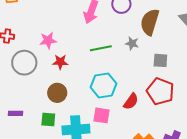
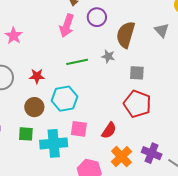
pink star: (48, 40) -> (14, 36), moved, turned -30
cyan hexagon: (104, 85) -> (64, 99), moved
red semicircle: (131, 101) -> (109, 130), moved

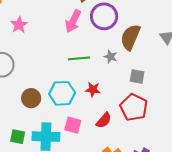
purple circle: (97, 17) -> (104, 16), size x1.4
red star: (37, 76) -> (93, 90), moved
red semicircle: (109, 130) -> (104, 120), moved
green square: (26, 134) -> (18, 137), moved

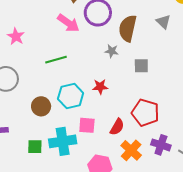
pink arrow: (73, 21) -> (68, 23), turned -70
green line: (79, 58) -> (56, 60), moved
red pentagon: (134, 107) -> (145, 113), moved
red semicircle: (104, 120) -> (117, 127), moved

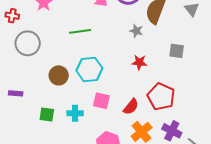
gray square: (141, 66) -> (177, 51), moved
red star: (100, 87) -> (139, 62), moved
cyan cross: (63, 141) -> (75, 113), size x0.6

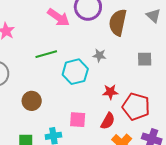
gray star: (136, 31) -> (99, 55), moved
red star: (139, 62) -> (110, 92), moved
cyan hexagon: (89, 69) -> (75, 72), moved

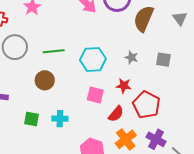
green line: (46, 54) -> (54, 51), moved
gray star: (99, 55) -> (131, 57), moved
pink square: (78, 120) -> (95, 95), moved

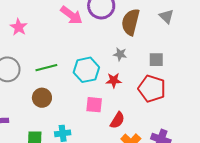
gray star: (131, 57) -> (120, 54), moved
red star: (124, 86) -> (114, 80), moved
red pentagon: (146, 105) -> (152, 89), moved

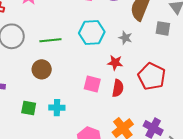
gray square: (156, 60) -> (163, 28), moved
cyan hexagon: (86, 70) -> (92, 32), moved
red semicircle: (117, 120) -> (118, 88), moved, turned -30

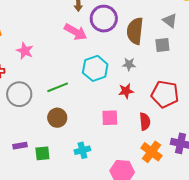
red semicircle: (118, 88) -> (145, 121), moved
green square: (29, 108) -> (42, 153), moved

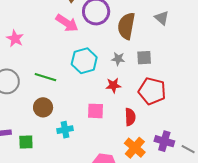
gray square: (162, 45) -> (144, 58), moved
green line: (58, 87) -> (45, 77), turned 35
cyan cross: (82, 150) -> (65, 130), moved

